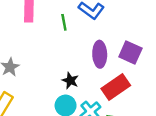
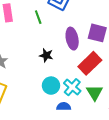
black star: (70, 81) -> (46, 55), moved

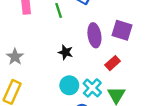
red rectangle: (90, 63) -> (113, 63), size x0.6

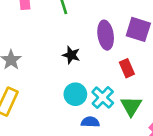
red rectangle: (113, 63) -> (127, 68), turned -72

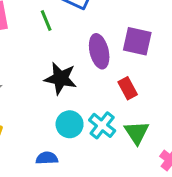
black star: (71, 55) -> (61, 78), size x1.5
blue semicircle: (90, 122) -> (47, 158), moved

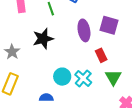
black star: (61, 78) -> (43, 39), moved, turned -30
green triangle: (137, 133) -> (113, 77), moved

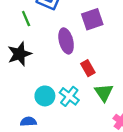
purple square: (109, 25) -> (92, 19), moved, turned -30

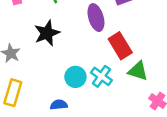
red rectangle: (88, 68) -> (120, 46), size x1.5
green triangle: (104, 92) -> (138, 71), turned -36

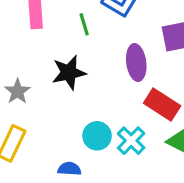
red rectangle: (120, 46) -> (162, 105), turned -35

